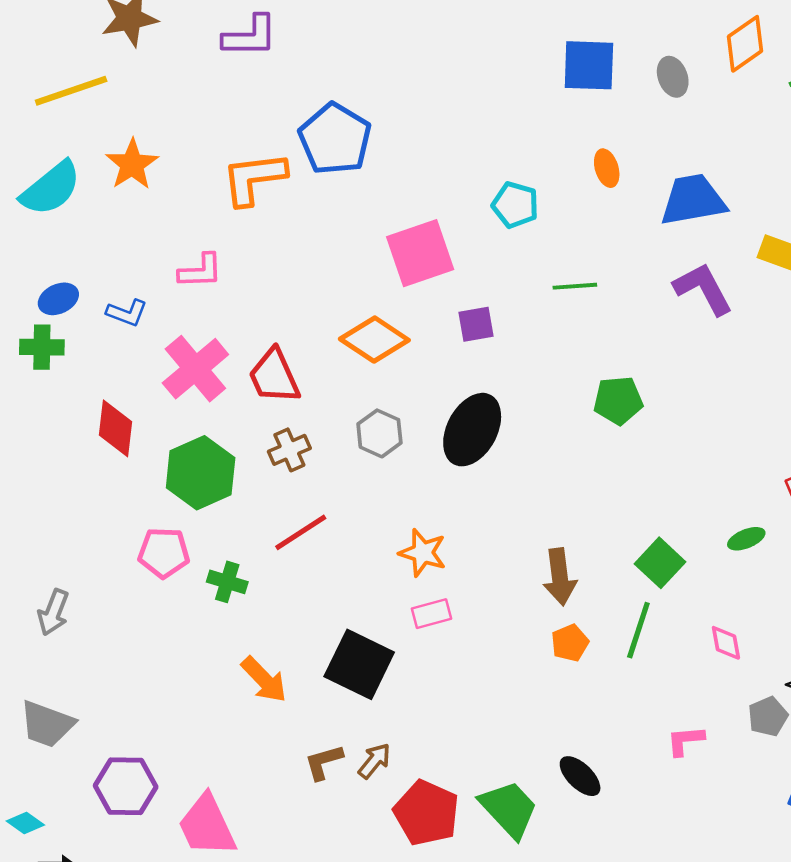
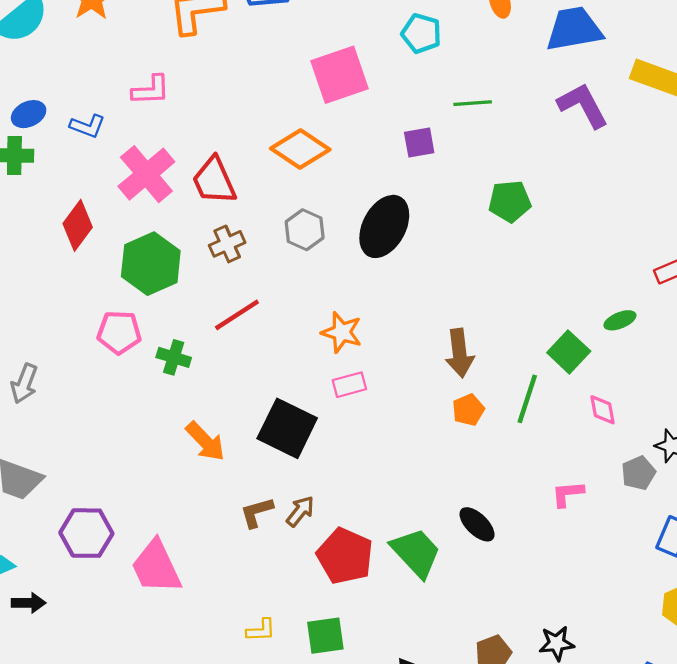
purple square: (476, 324) -> (419, 142), moved
red diamond: (116, 428) -> (78, 225), turned 30
green square: (660, 563) -> (569, 352), moved

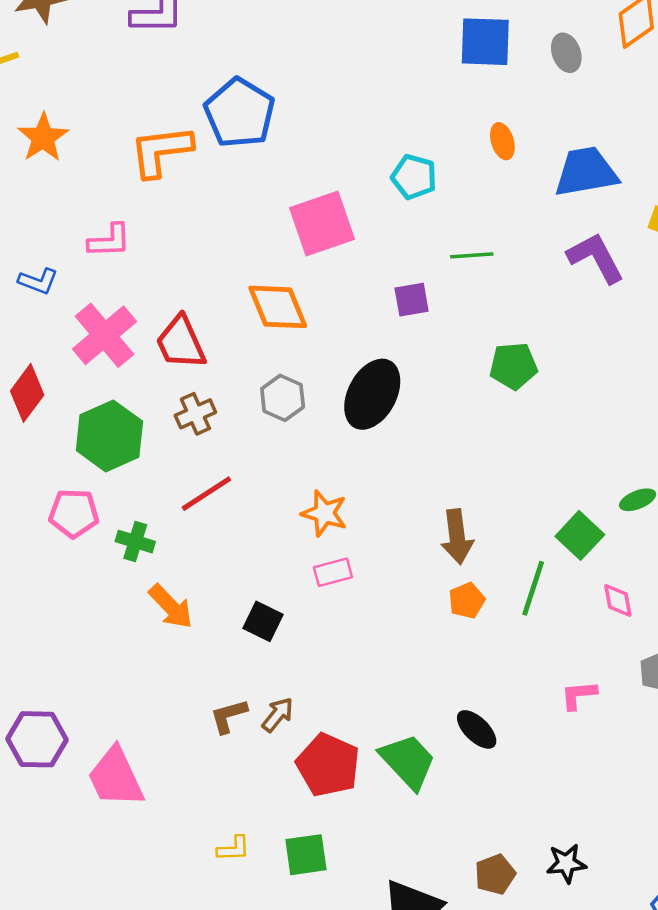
orange diamond: (300, 149) -> (278, 307), turned 34
black square: (287, 428) -> (263, 621), size x0.6
orange arrow: (205, 441) -> (171, 607), moved

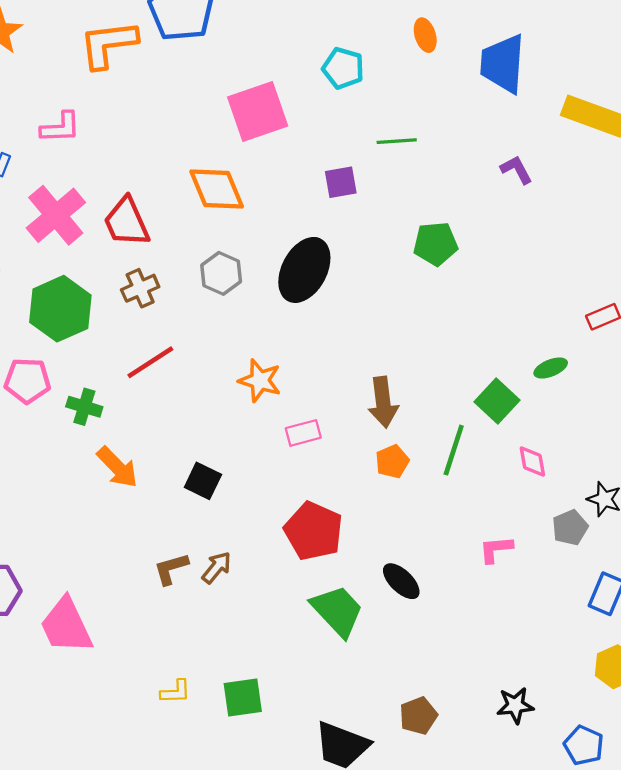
blue trapezoid: (586, 172) -> (503, 64), turned -76
purple L-shape: (596, 258) -> (516, 170), moved, size x0.6
pink rectangle: (333, 572) -> (303, 433), moved
red pentagon: (328, 765) -> (313, 531), moved
black star: (566, 863) -> (515, 705), moved

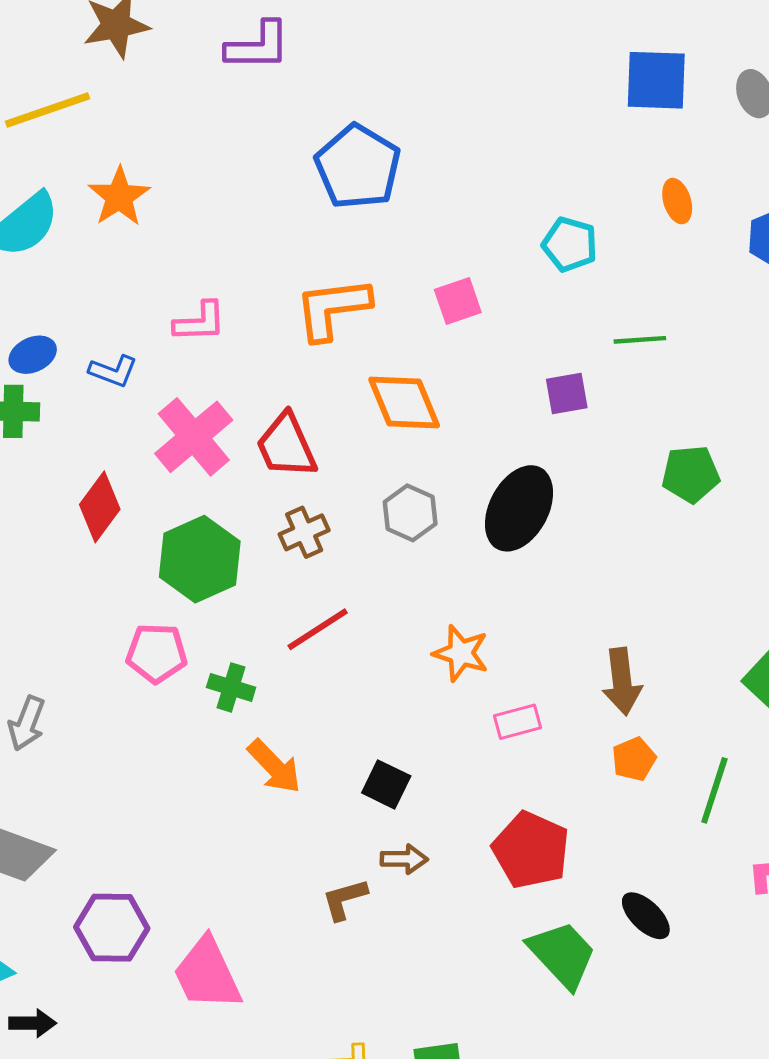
orange L-shape: (108, 44) -> (333, 308), moved
pink square: (258, 112) -> (458, 301), size x0.6
green line: (454, 450) -> (714, 790), moved
brown arrow: (217, 568) -> (404, 859), moved, turned 52

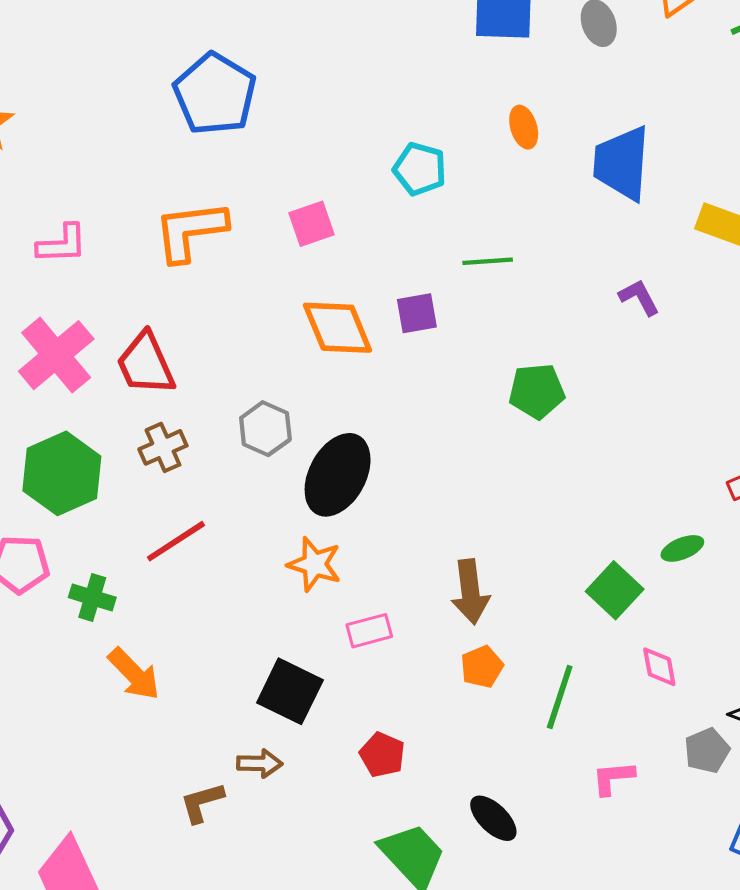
orange diamond: (404, 402) -> (338, 328), moved
black ellipse: (519, 508) -> (338, 475), moved
black square: (386, 784) -> (290, 691), moved, size x1.4
red pentagon: (531, 850) -> (382, 755), size x0.6

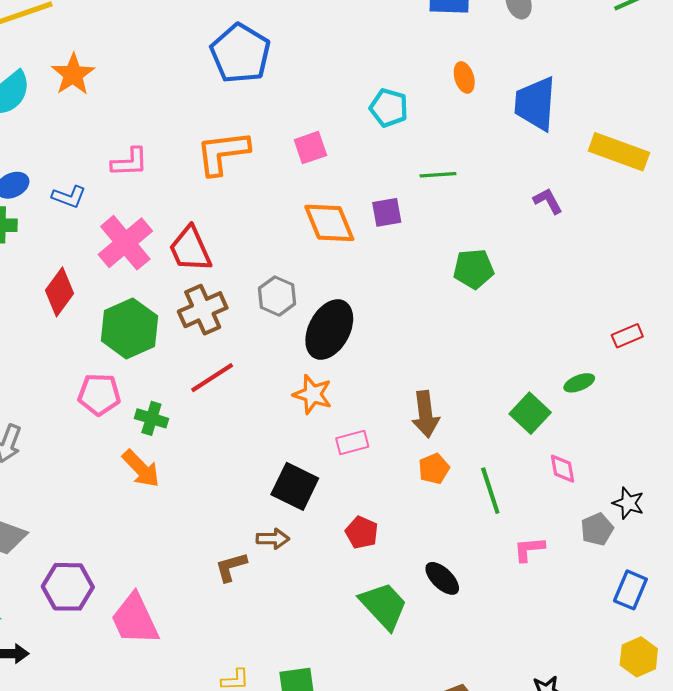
brown cross: (163, 447) -> (203, 310), size x1.4
orange arrow: (134, 674) -> (141, 469), moved
green line: (560, 697) -> (490, 491), turned -36

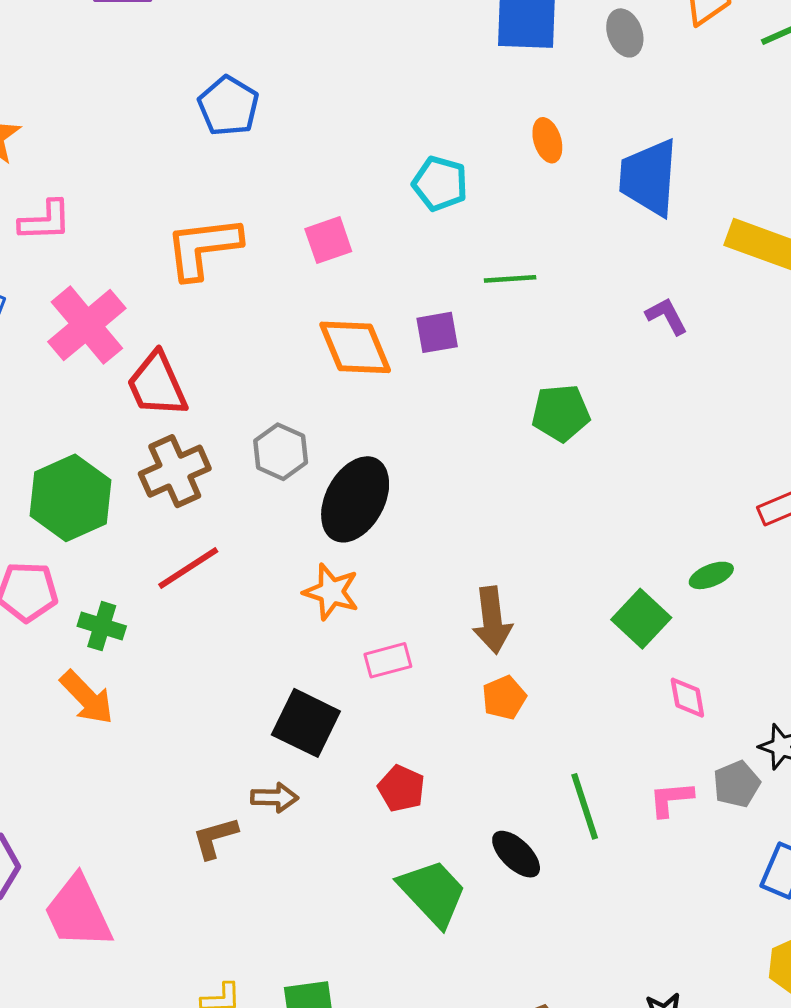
blue pentagon: (240, 53) -> (228, 106), size x0.7
pink L-shape: (130, 162) -> (45, 221), moved
pink cross: (125, 243) -> (87, 325), moved
green line: (490, 491) -> (585, 806), moved
pink L-shape: (529, 549) -> (671, 799), moved

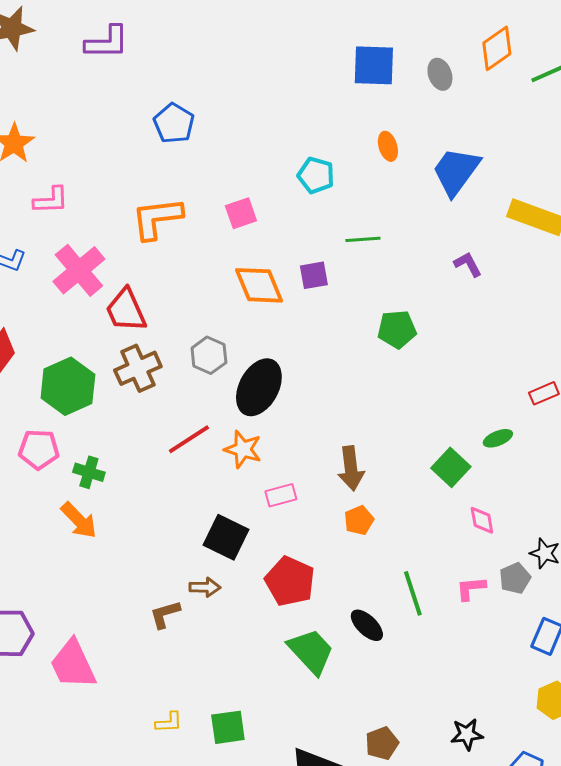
blue trapezoid: (649, 178) -> (456, 171), turned 32
red line: (188, 568) -> (189, 439), moved
red pentagon: (401, 788) -> (290, 581), size x1.6

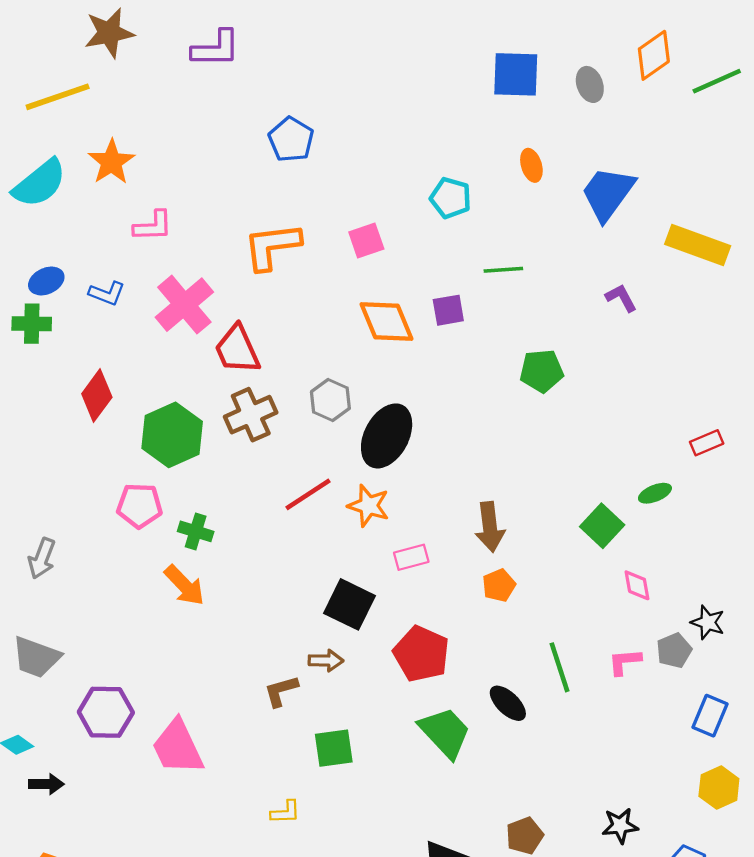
green square: (228, 727) -> (334, 748), moved

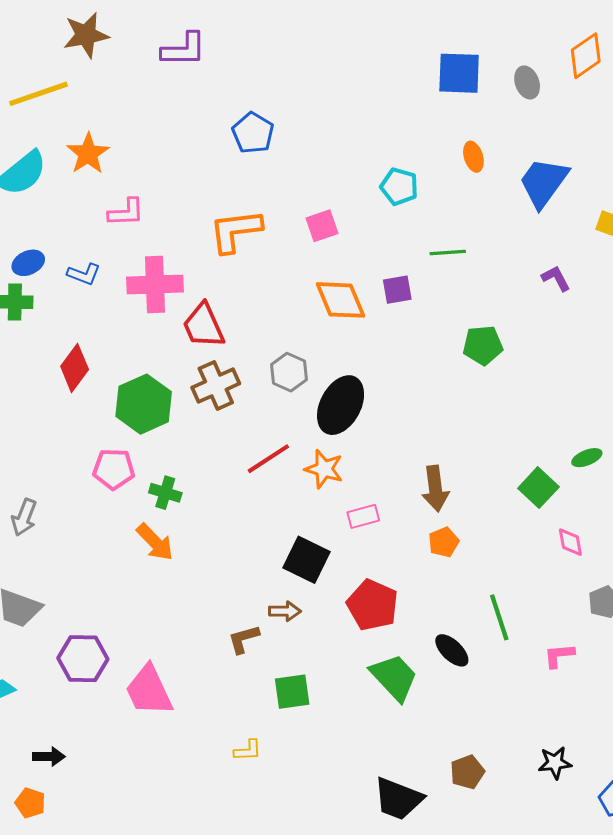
pink cross: (184, 305) -> (155, 284), turned 38
pink L-shape: (625, 662) -> (559, 656), moved
black arrow: (46, 784) -> (49, 757), moved

